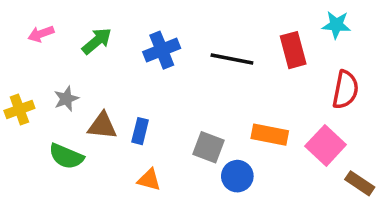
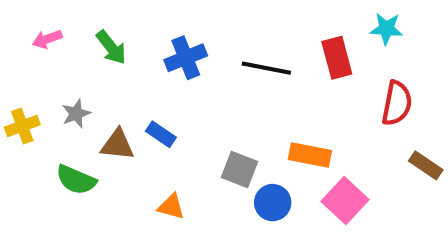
green arrow: (97, 41) -> (111, 47), turned 92
blue rectangle: (140, 131) -> (161, 134), moved, turned -70
pink square: (326, 145) -> (345, 201), moved
brown rectangle: (360, 183) -> (426, 165), moved

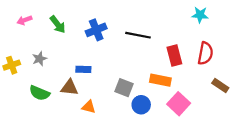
red rectangle: (337, 58) -> (174, 56), moved
blue rectangle: (161, 134) -> (83, 69), turned -32
brown triangle: (117, 145) -> (69, 88), moved

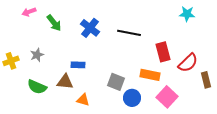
pink arrow: (24, 20) -> (29, 12), moved
blue cross: (96, 30) -> (90, 28), turned -30
red semicircle: (205, 53) -> (188, 63), moved, turned 35
brown rectangle: (220, 85) -> (206, 80), turned 42

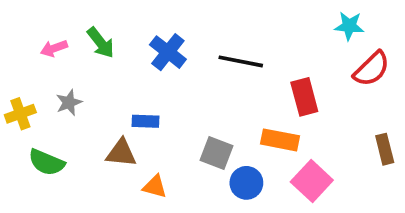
pink arrow: (29, 12) -> (54, 48), moved
red semicircle: (188, 63) -> (372, 69), moved
green semicircle: (37, 87) -> (46, 162), moved

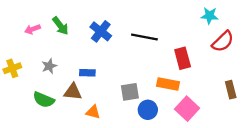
gray star: (69, 103) -> (49, 66), moved
gray square: (217, 153) -> (130, 92), turned -30
green semicircle: (46, 162) -> (44, 100), moved

